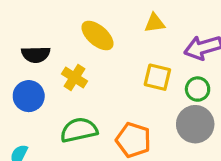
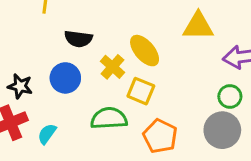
yellow triangle: (155, 23) -> (198, 26), size x1.5
yellow ellipse: (97, 36) -> (145, 51), moved
yellow square: (157, 77) -> (141, 91), moved

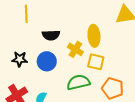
yellow ellipse: (145, 51) -> (94, 36), turned 45
black star: (20, 86) -> (20, 59), moved

